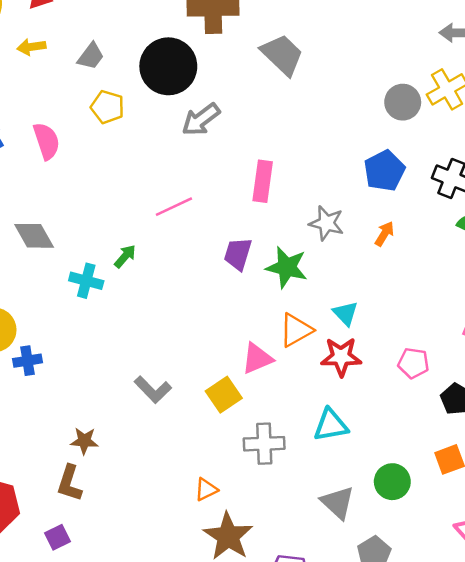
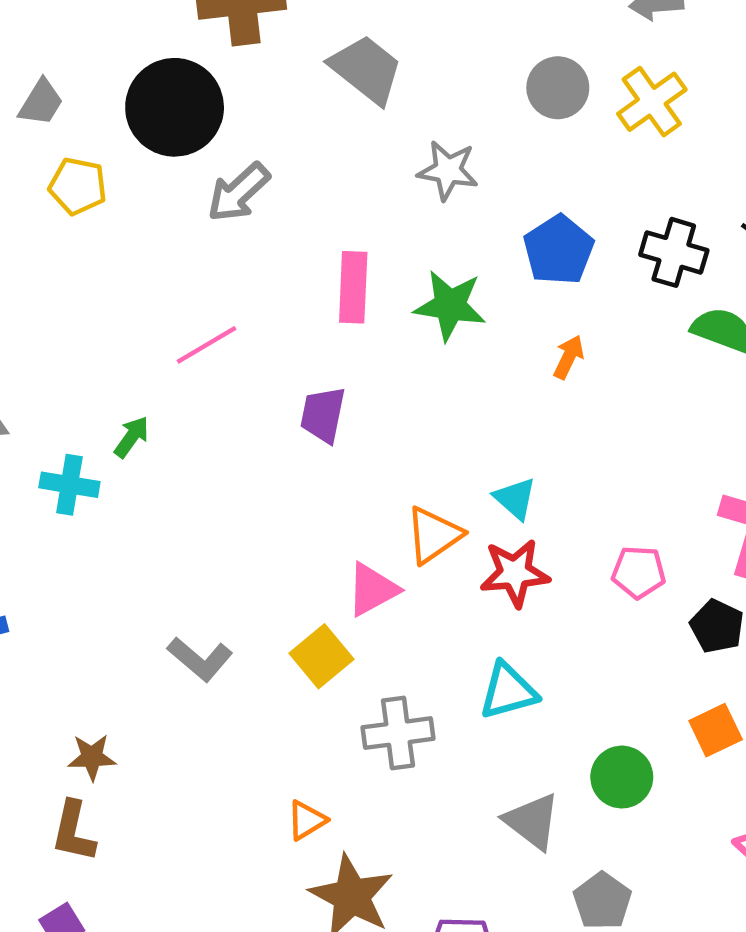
gray circle: (403, 102) -> (558, 88), moved
gray star: (326, 223) -> (448, 170), moved
green star: (287, 267) -> (450, 305), moved

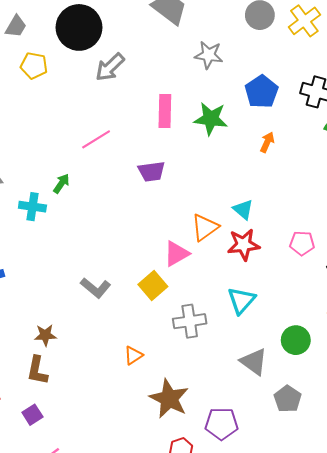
purple trapezoid: (323, 415) -> (152, 171), turned -108
cyan triangle: (508, 691) -> (241, 300), turned -32
orange triangle: (307, 820) -> (133, 355), moved

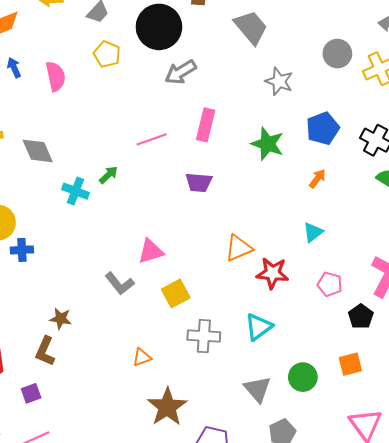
pink rectangle: (165, 111) -> (206, 125), moved
cyan triangle: (243, 209) -> (313, 232), moved, turned 30
pink triangle: (176, 254) -> (151, 251), moved

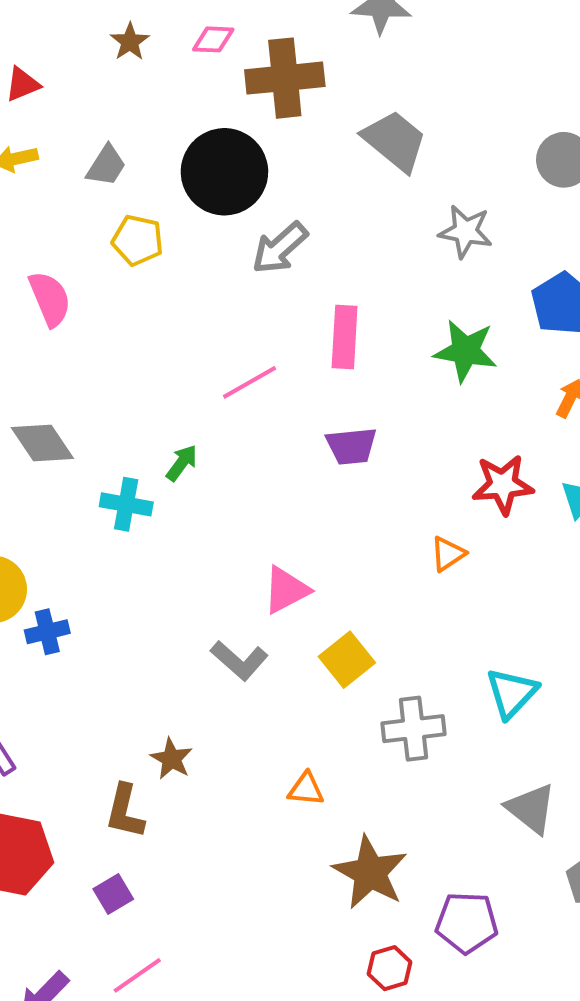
orange triangle: (239, 248) -> (448, 554), size x0.7
red star: (272, 273) -> (503, 485), moved
brown star: (61, 319) -> (171, 759), moved, turned 30
orange triangle: (142, 357) -> (306, 789), turned 36

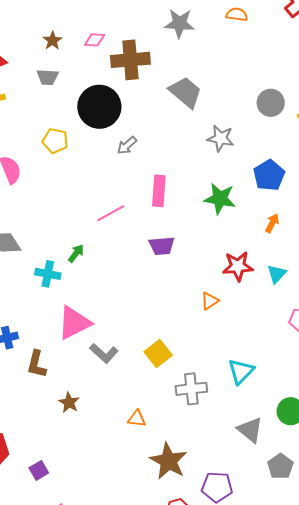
gray trapezoid: (106, 166) -> (48, 77), moved, turned 60
gray arrow: (280, 248) -> (127, 145), size x0.7
pink triangle: (286, 590) -> (74, 323), moved, size x1.4
brown L-shape: (125, 811) -> (37, 364), moved

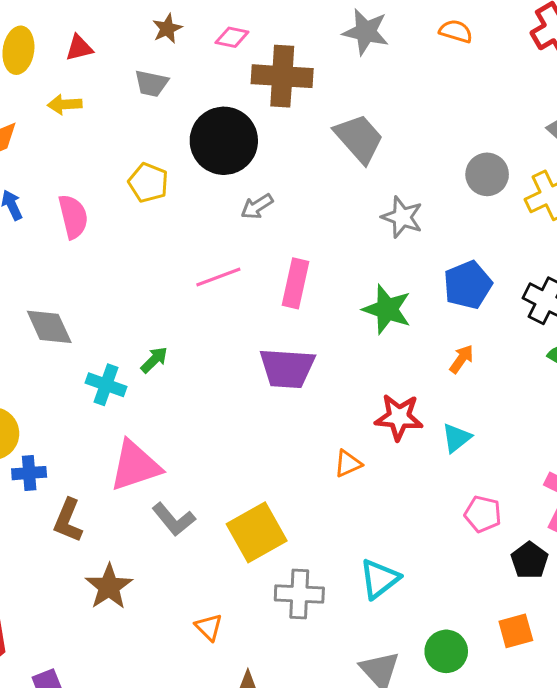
pink line: (111, 213) -> (218, 277), moved
purple trapezoid: (162, 246) -> (287, 368), size x1.4
yellow square: (158, 354) -> (257, 532), size x1.4
brown star: (69, 403) -> (109, 587), size x1.4
orange triangle: (137, 419) -> (209, 627), turned 30

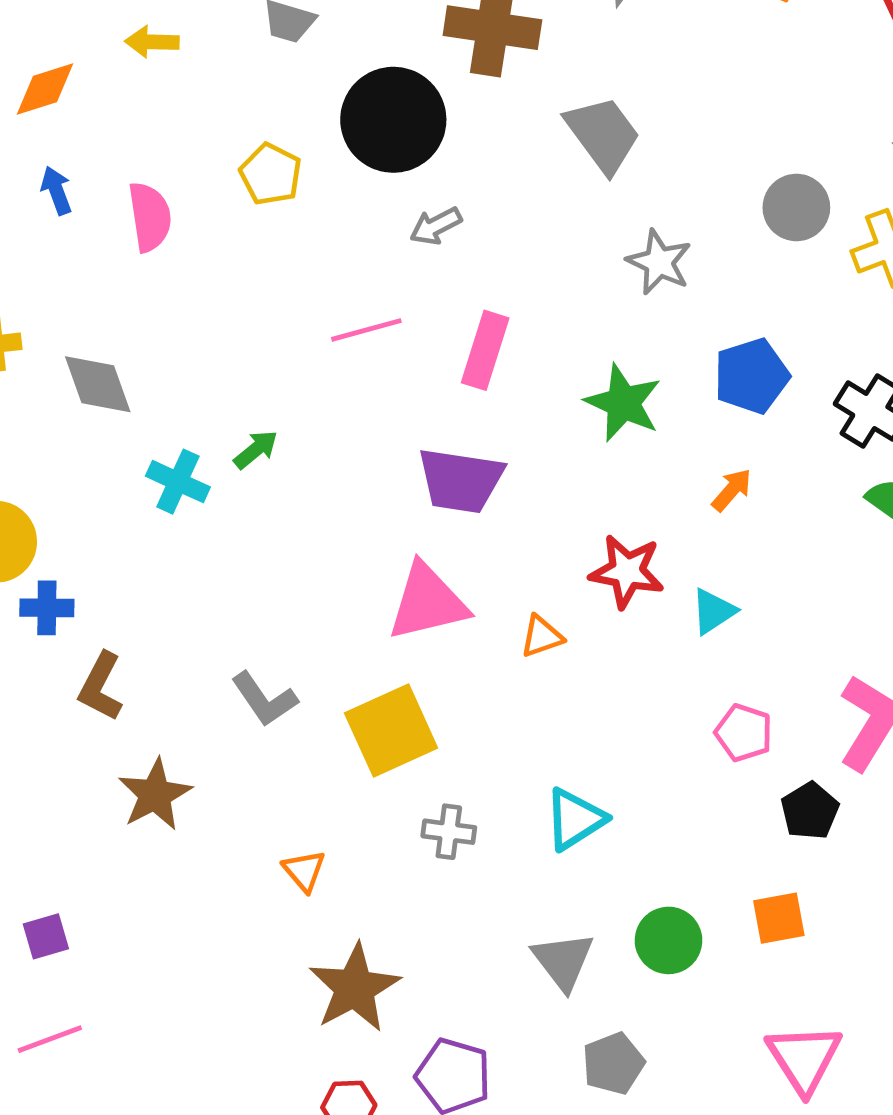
pink triangle: (135, 466) -> (428, 602), moved
gray cross: (299, 594) -> (449, 832), size x0.7

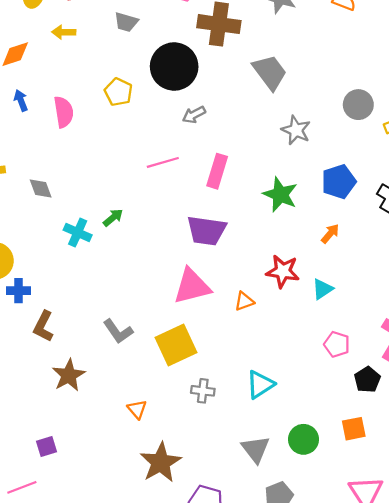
gray diamond: (98, 384) -> (41, 189), size x0.7
purple square: (46, 936) -> (46, 446), moved

